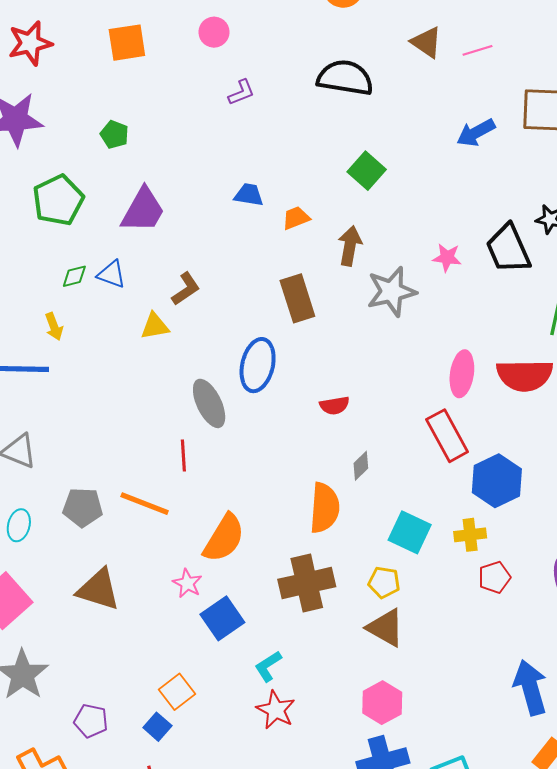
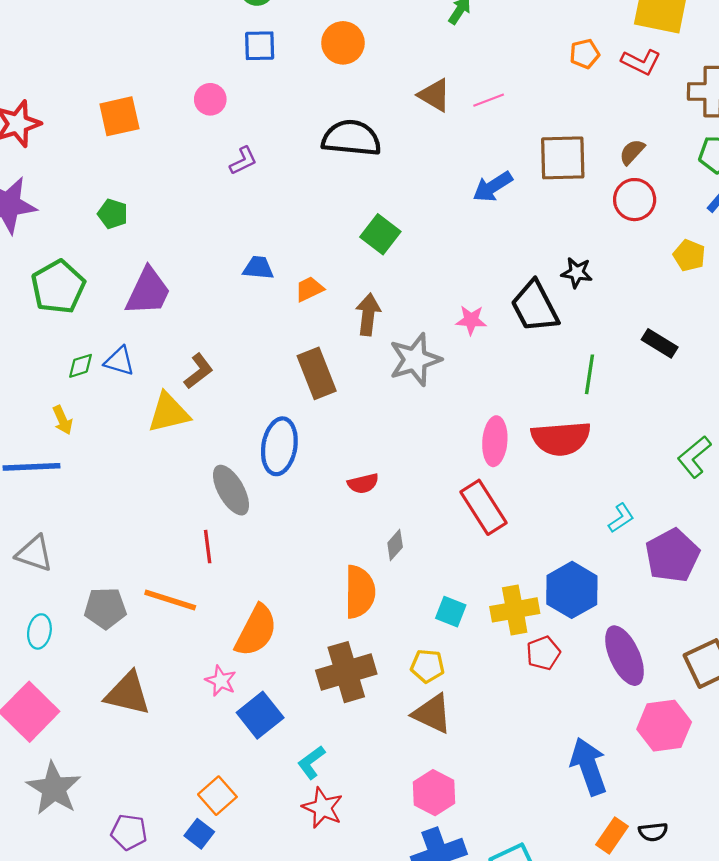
yellow triangle: (155, 326) -> (169, 413), size x1.4
blue hexagon: (497, 481) -> (572, 590), moved
cyan square: (410, 532) -> (451, 612), size x0.7
yellow cross: (470, 535) -> (515, 610), size x1.4

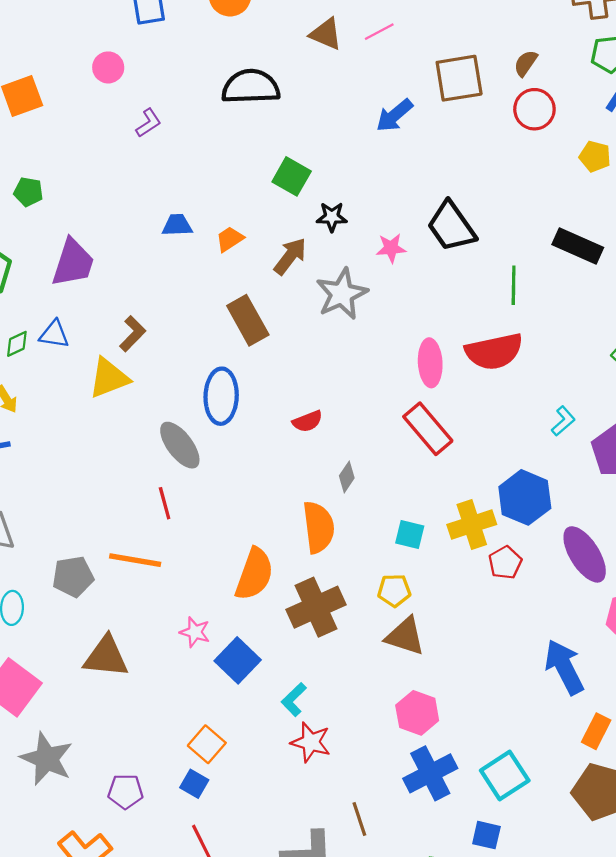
black star: (577, 273) -> (332, 217), moved
brown arrow: (368, 315) -> (290, 256), turned 39
black rectangle: (660, 343) -> (578, 246), size x1.4
orange semicircle: (256, 631) -> (254, 574), moved

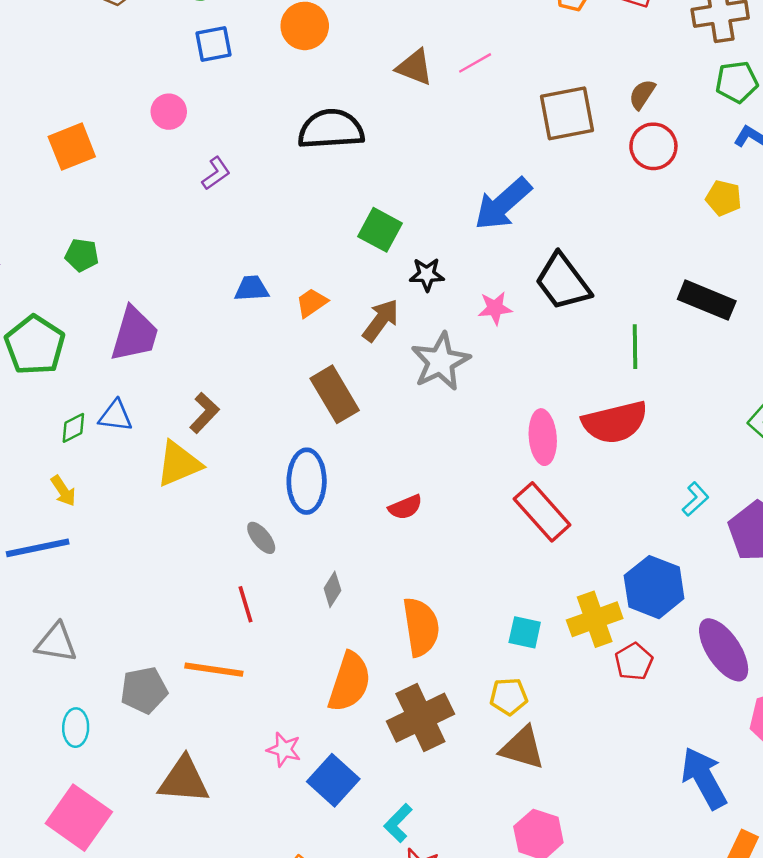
blue arrow: (395, 115) -> (503, 204), moved, size x1.4
gray ellipse: (180, 445) -> (261, 538), size x0.6
gray diamond: (347, 477) -> (332, 589), moved

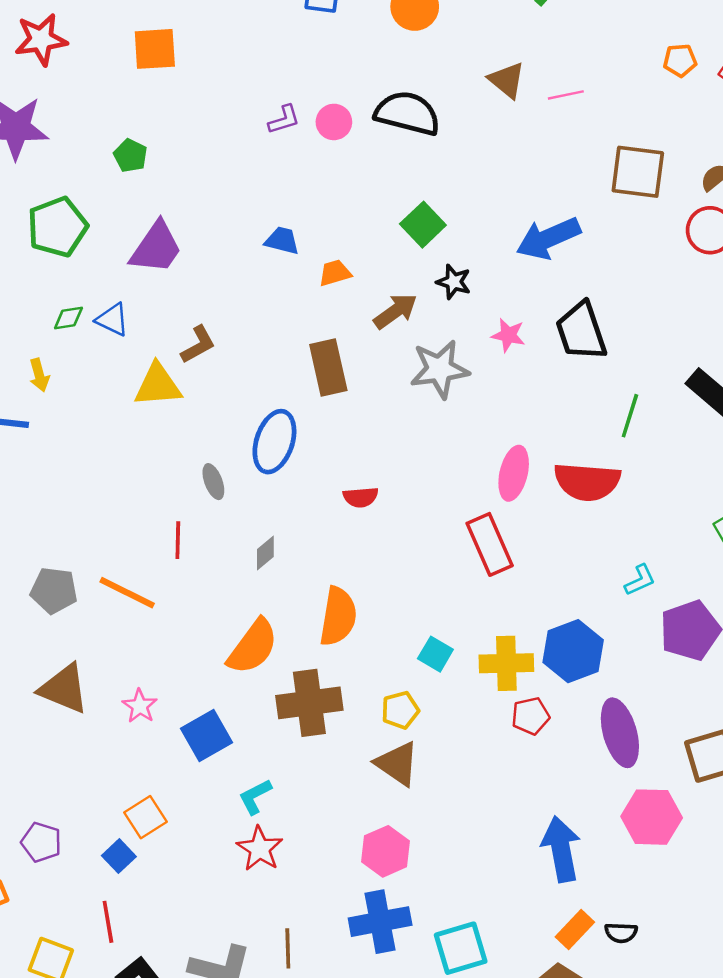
pink circle: (169, 112) -> (334, 122), moved
yellow pentagon: (509, 696) -> (400, 710), turned -30
pink star: (284, 750) -> (140, 706), moved

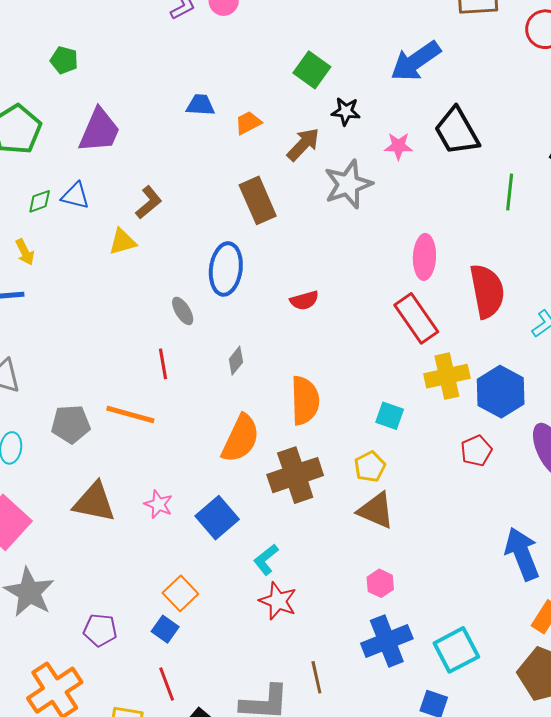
yellow triangle: (158, 385) -> (122, 242), size x0.7
red semicircle: (587, 482) -> (487, 291), moved, turned -94
yellow cross: (506, 663) -> (447, 376), moved
pink hexagon: (385, 851) -> (380, 583), size x0.7

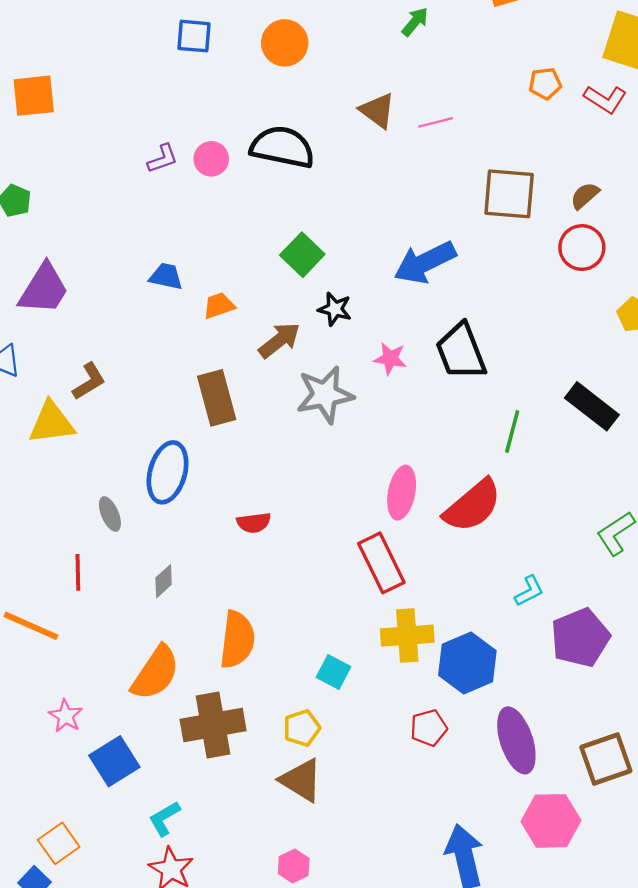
yellow triangle: (122, 242) -> (52, 423), size x1.4
red semicircle: (487, 291) -> (473, 506), moved, turned 52
pink star: (158, 504) -> (66, 716), moved

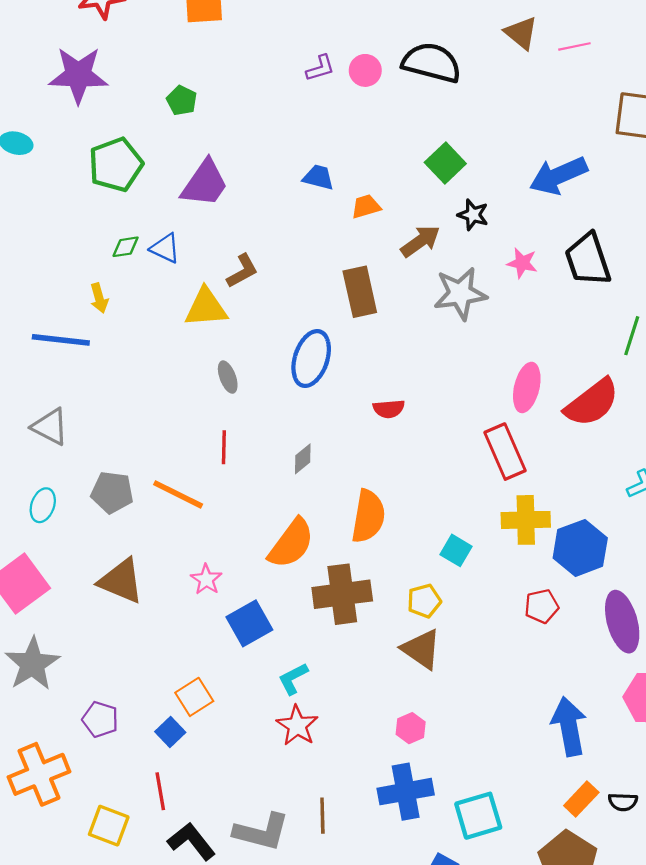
gray ellipse: (110, 514) -> (228, 377), moved

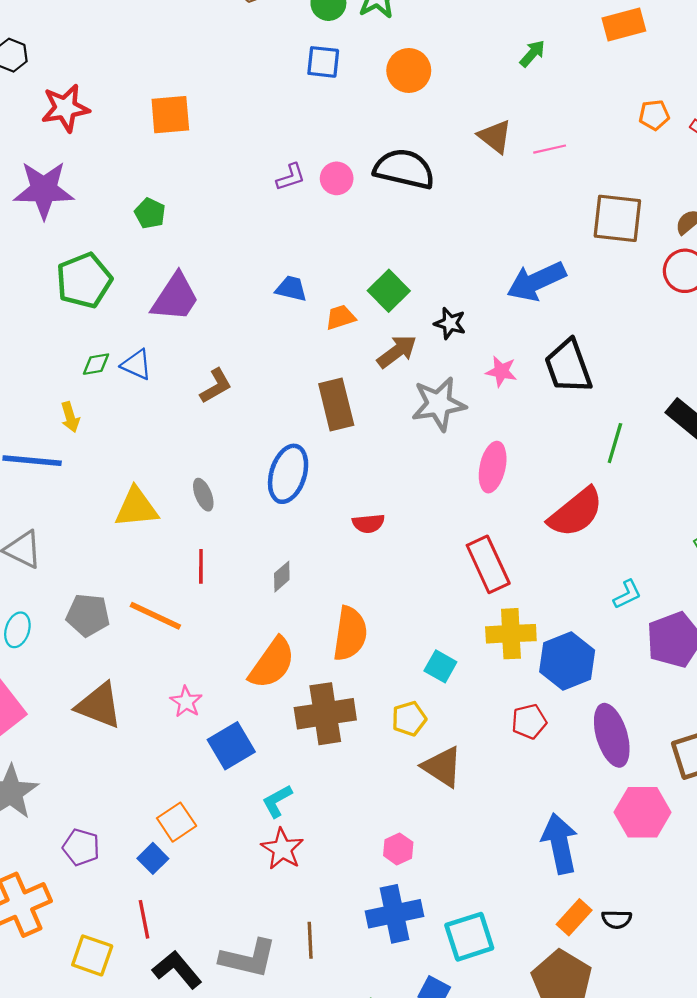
green square: (445, 163) -> (389, 291), moved
yellow triangle: (206, 307) -> (136, 508), moved
pink ellipse: (527, 387) -> (493, 467), moved
brown triangle: (421, 649) -> (442, 767), moved

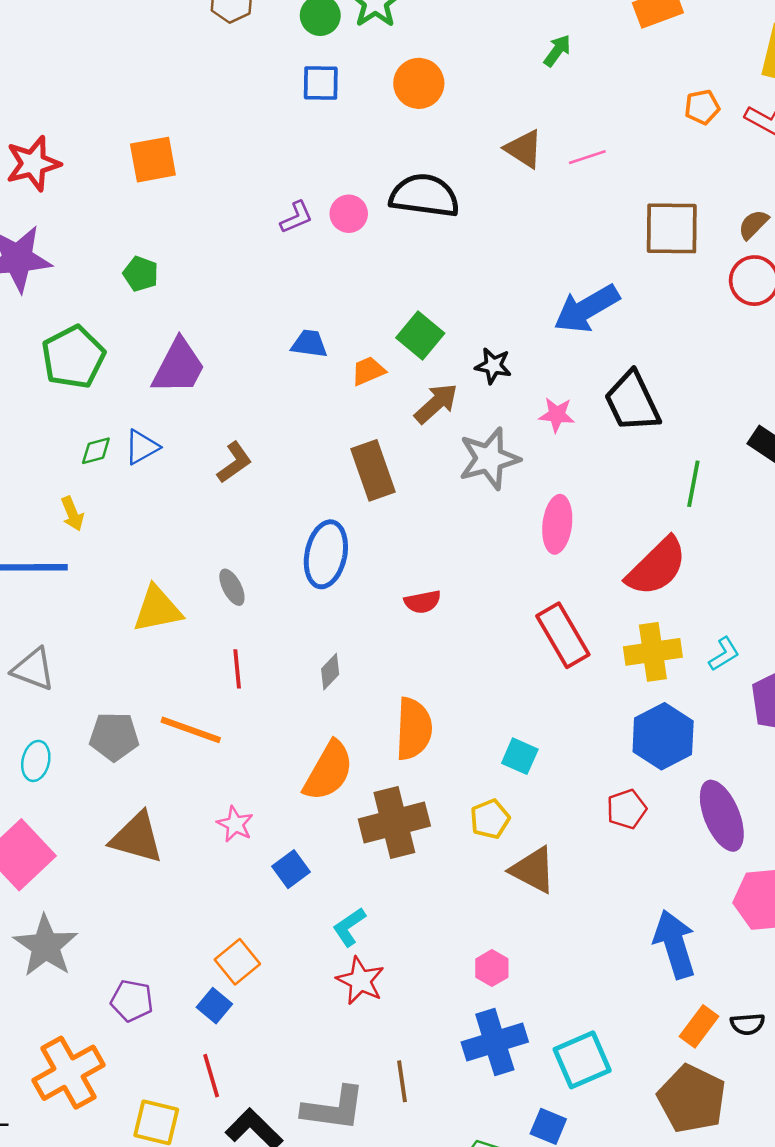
blue triangle: (136, 365) -> (142, 447), turned -48
yellow cross: (511, 634) -> (653, 652), moved
blue square: (231, 746) -> (291, 869), size x0.7

